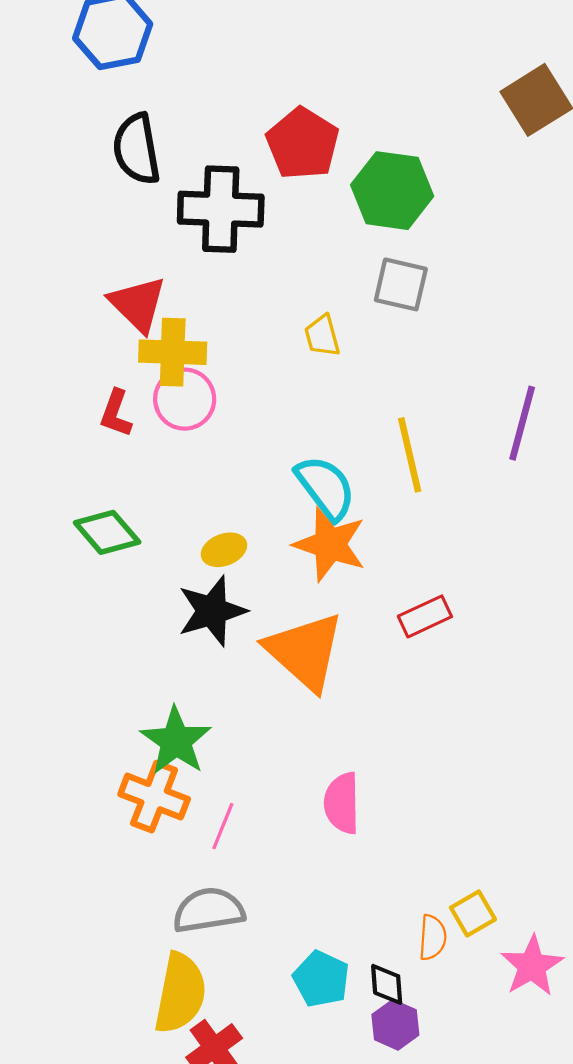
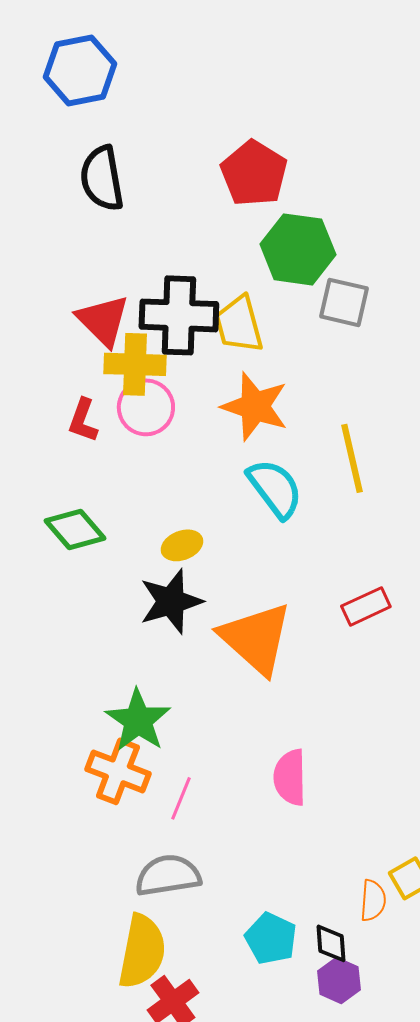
green hexagon: (392, 191) -> (298, 249), moved
black cross: (221, 209) -> (179, 315), moved
yellow trapezoid: (322, 336) -> (239, 324), moved, size x1.5
orange star: (330, 544) -> (255, 406), moved

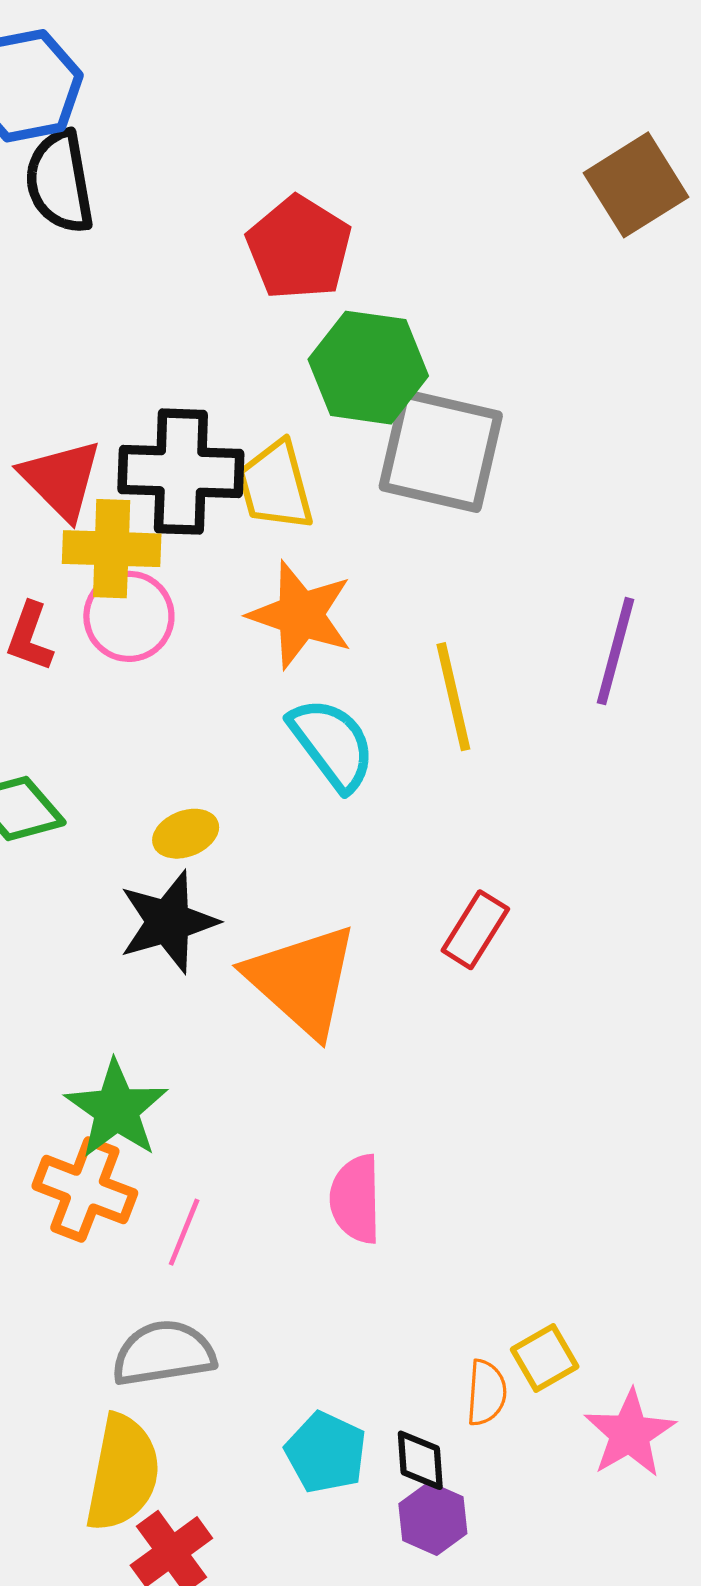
black semicircle: (102, 178) -> (60, 182), moved
gray square: (344, 302) -> (441, 451), size x1.6
red rectangle: (366, 606) -> (475, 930), turned -33

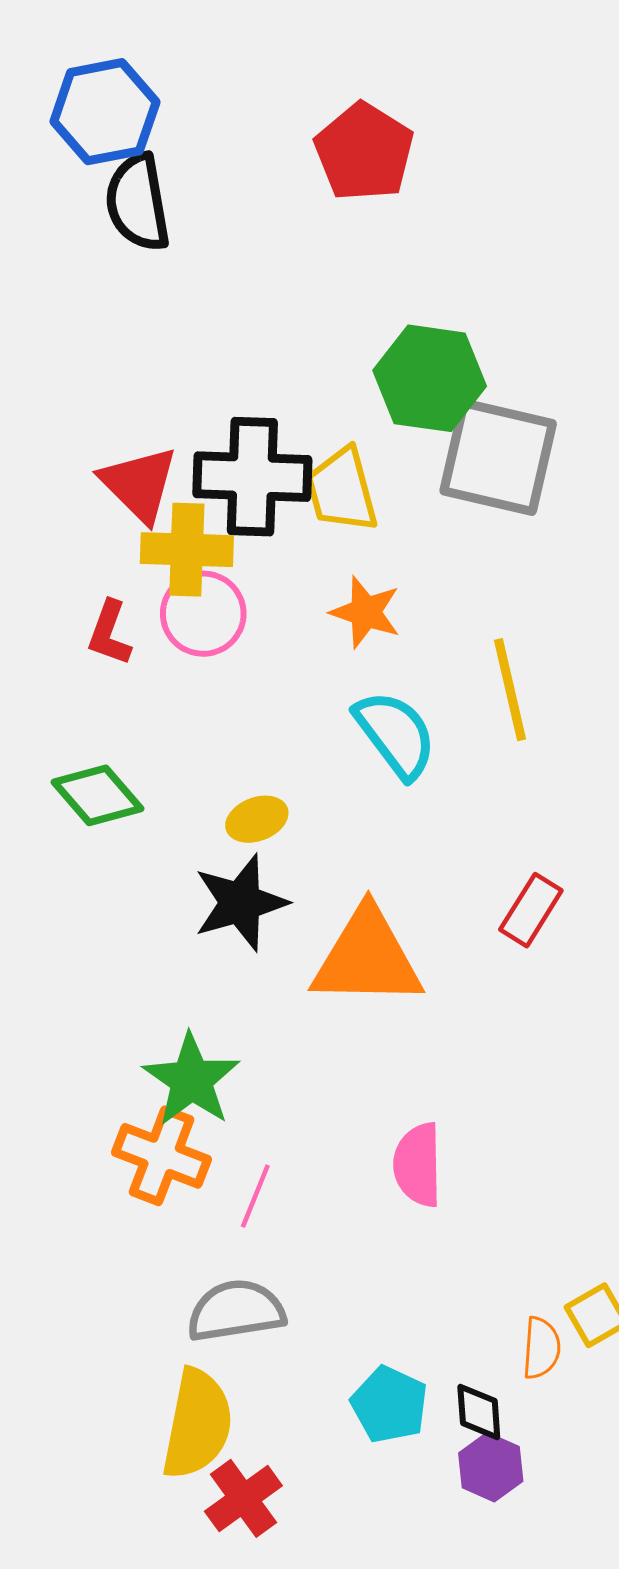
red pentagon: (299, 248) -> (364, 152), moved
orange star: (301, 615) -> (366, 612), size x0.7
orange triangle: (302, 980) -> (367, 958), turned -41

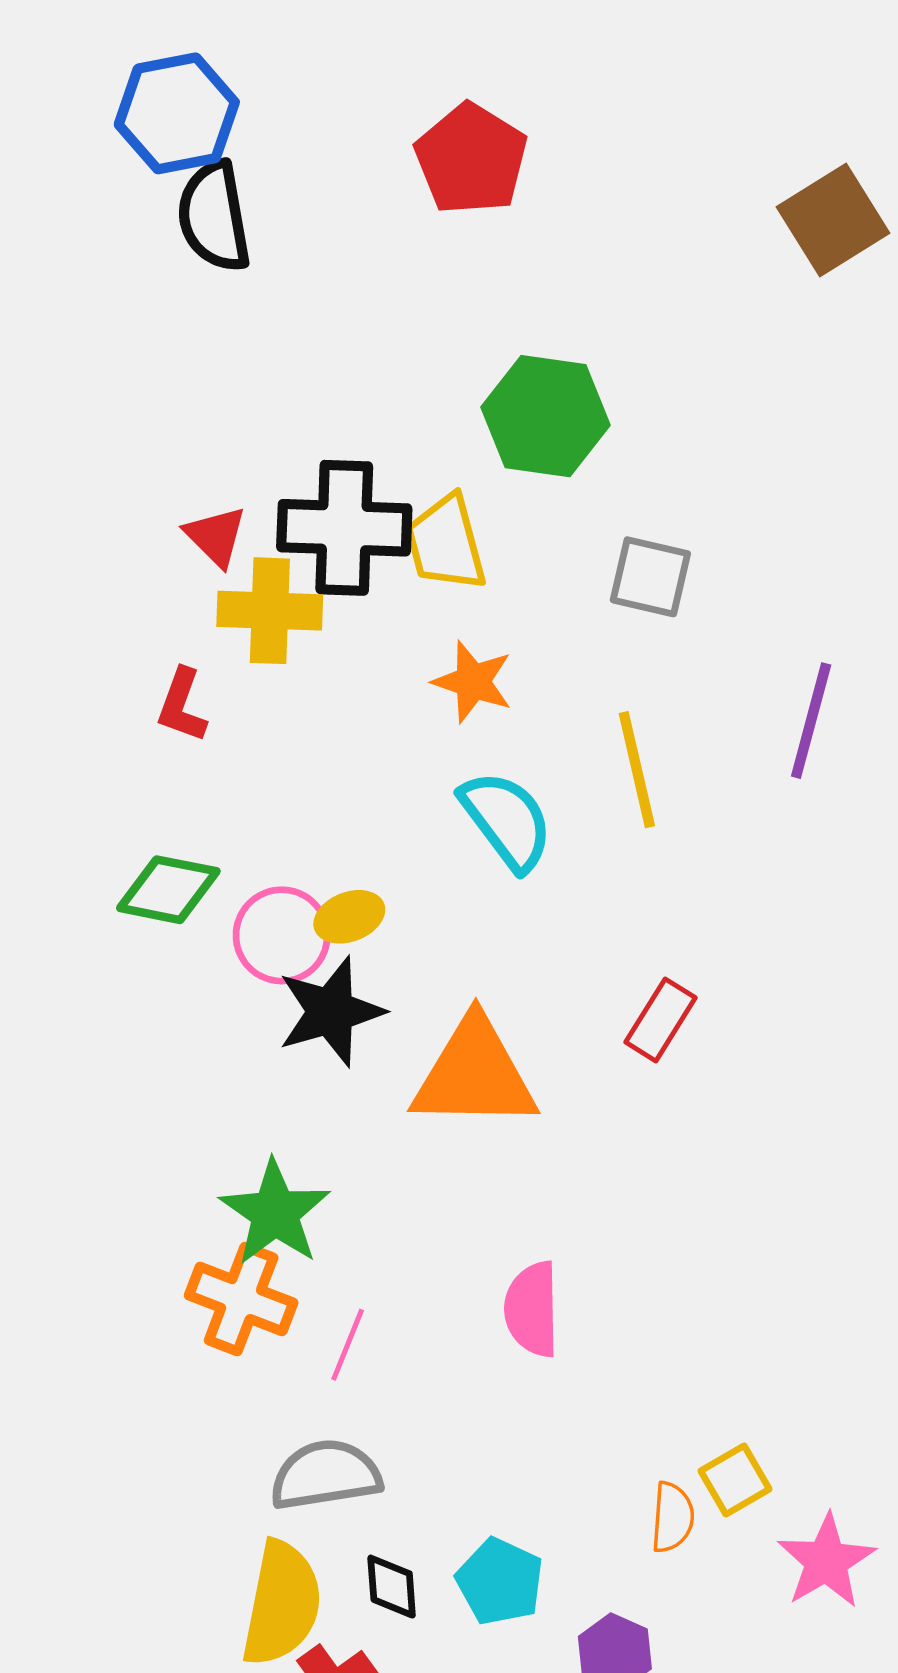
gray square: (498, 457) -> (650, 577), moved, size x0.6
red triangle: (139, 484) -> (216, 536), size x0.7
pink circle: (203, 614) -> (282, 935), moved
green diamond: (97, 795) -> (168, 890), turned -38
black diamond: (479, 1412) -> (392, 1587), moved

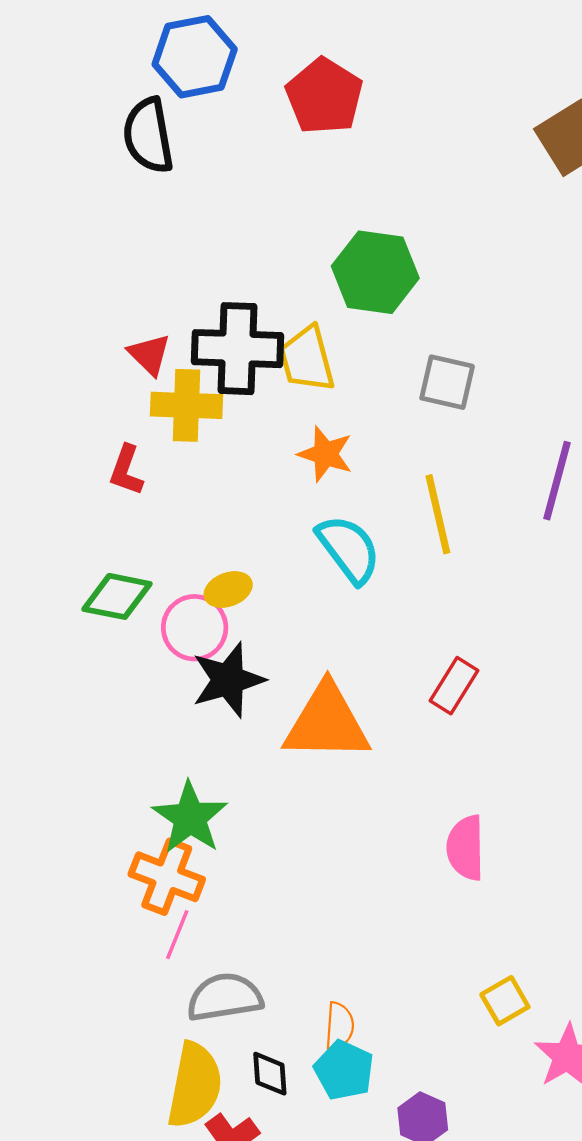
blue hexagon: (177, 113) -> (195, 57), moved
yellow ellipse: (349, 917) -> (228, 590), moved
pink semicircle: (532, 1309) -> (466, 848), moved
pink line: (348, 1345) -> (177, 935), moved
orange semicircle: (672, 1517) -> (339, 1026), moved

